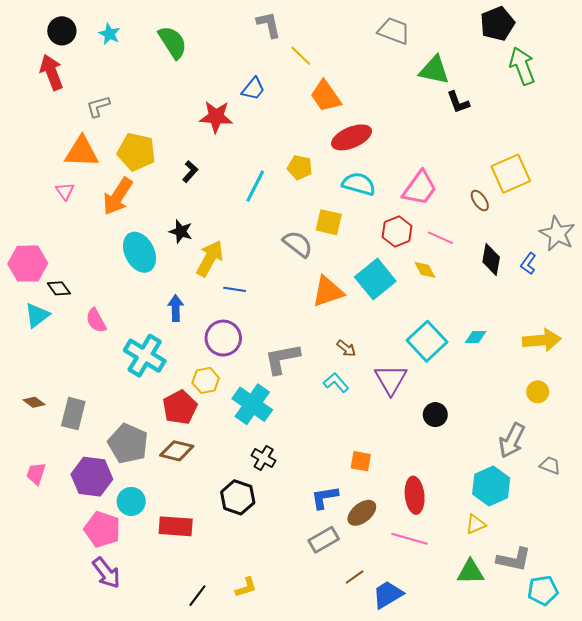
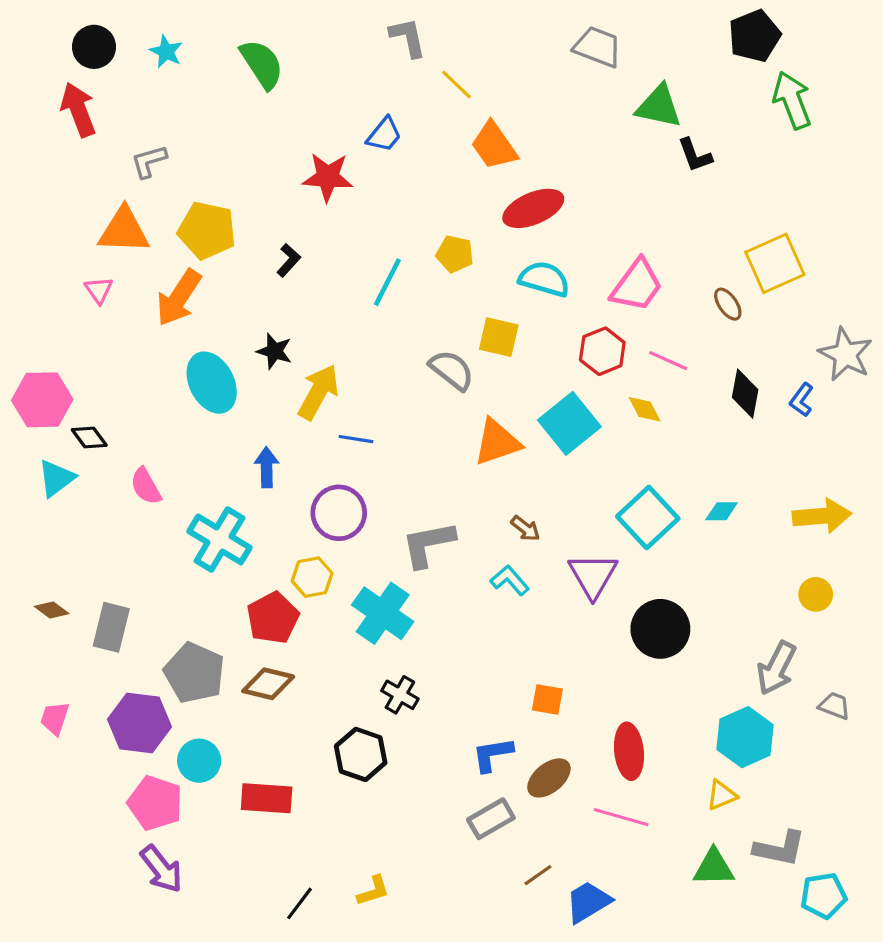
black circle: (435, 415) -> (660, 629), size x1.6

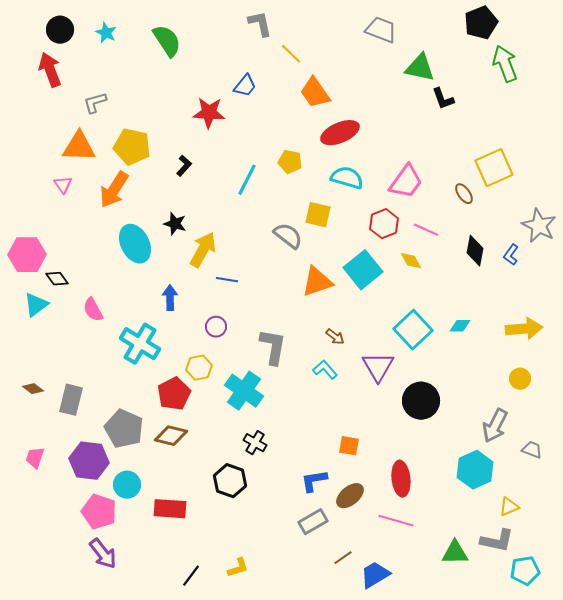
purple circle: (339, 513) -> (216, 327), size x0.6
gray L-shape: (428, 544) -> (273, 347), turned 111
yellow triangle: (722, 795) -> (509, 507), moved

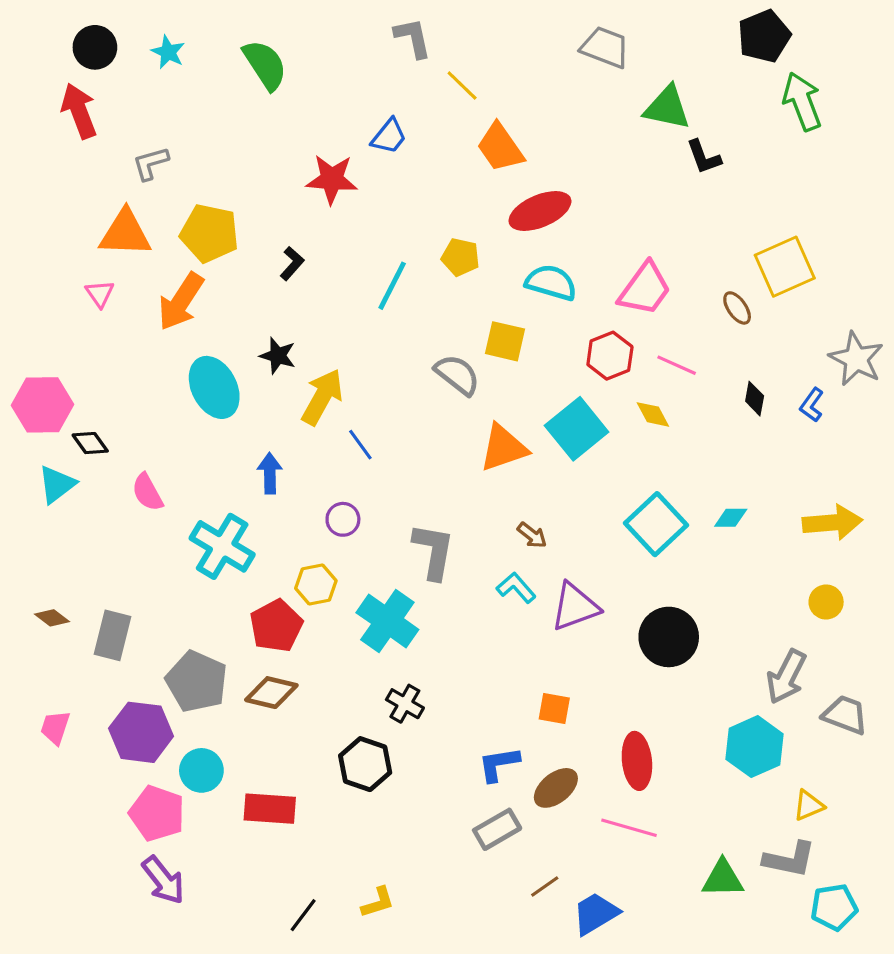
black diamond: (475, 251) -> (755, 399), size x0.7
blue line: (227, 280) -> (360, 445), turned 45
purple triangle: (378, 367) -> (575, 607), moved, turned 40
gray trapezoid: (532, 450) -> (845, 715), size x1.4

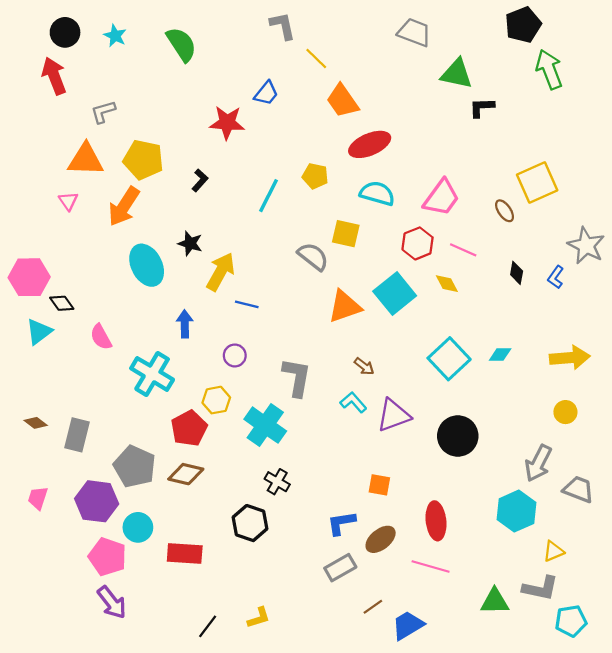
black L-shape: (704, 157) -> (482, 107), turned 108
blue line: (360, 445) -> (247, 304), turned -40

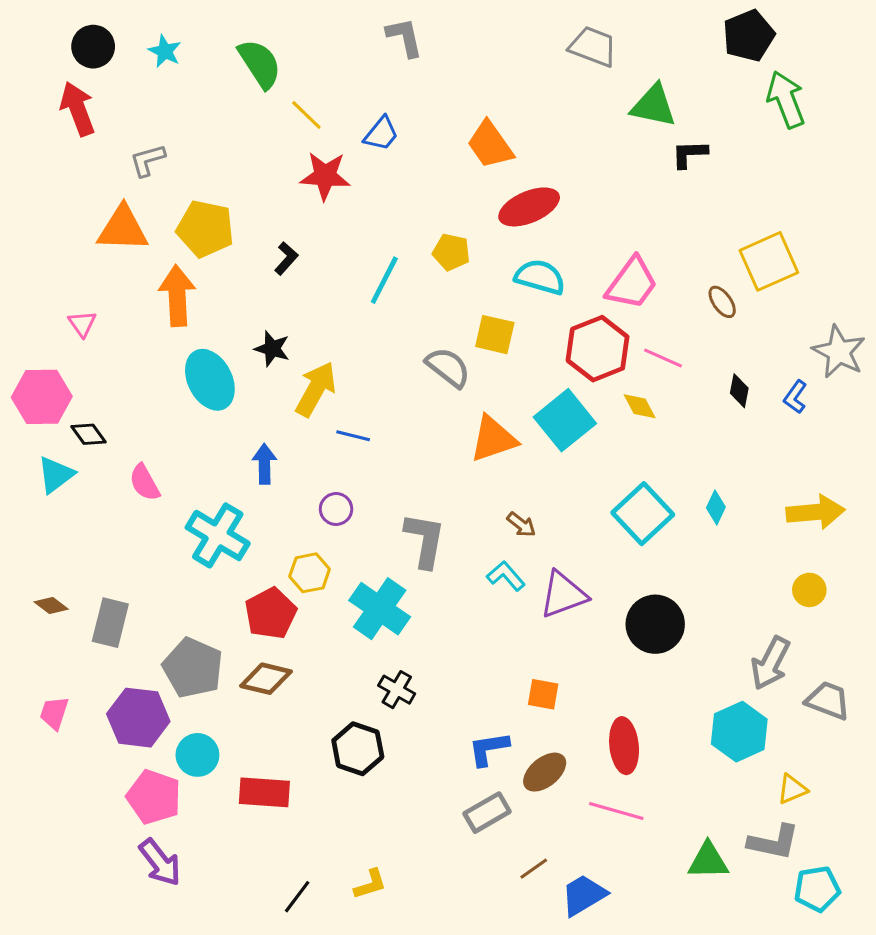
yellow line: (316, 58) -> (306, 115), moved
pink triangle: (68, 201) -> (82, 324), moved
orange arrow: (124, 206) -> (177, 296), turned 144
red hexagon: (418, 243) -> (598, 349), size x1.4
cyan diamond: (500, 354) -> (716, 507), turned -65

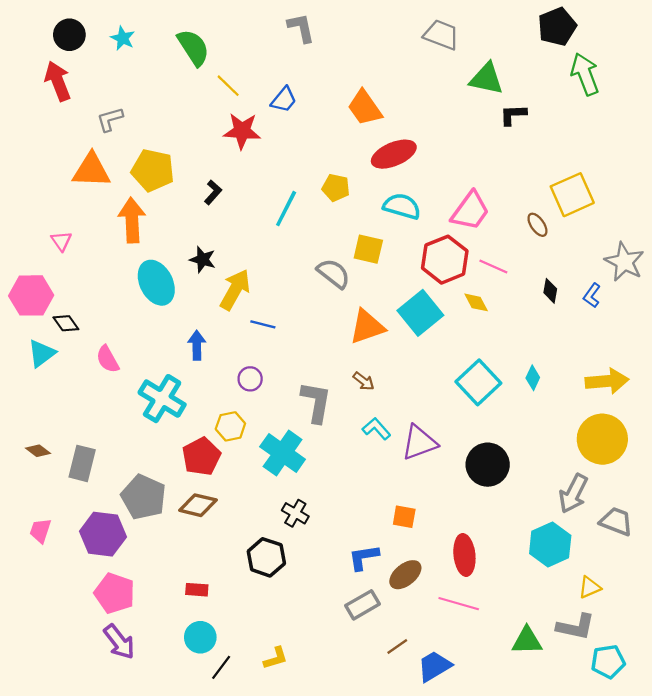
brown arrow: (521, 525) -> (364, 381), moved
yellow circle: (809, 590) -> (602, 439), size x2.0
cyan circle: (197, 755) -> (200, 637), moved
red rectangle: (264, 792) -> (197, 590), size x0.6

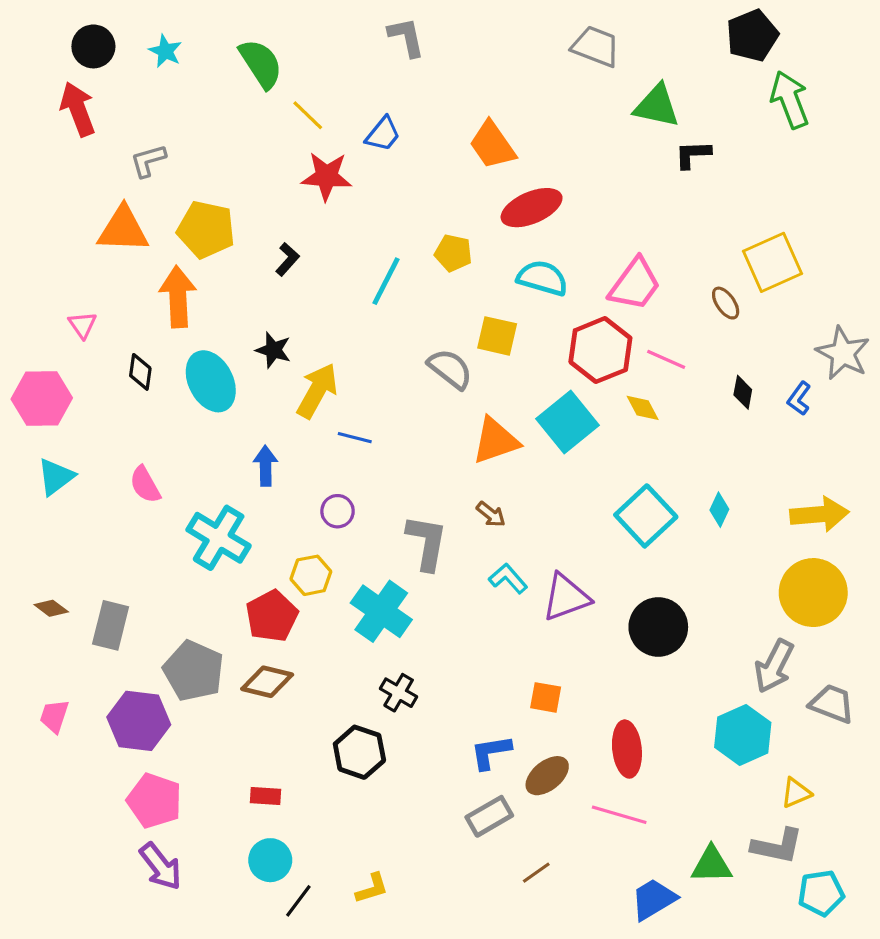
black diamond: (66, 323) -> (140, 372), moved, turned 44
blue trapezoid: (434, 666) -> (654, 899), moved

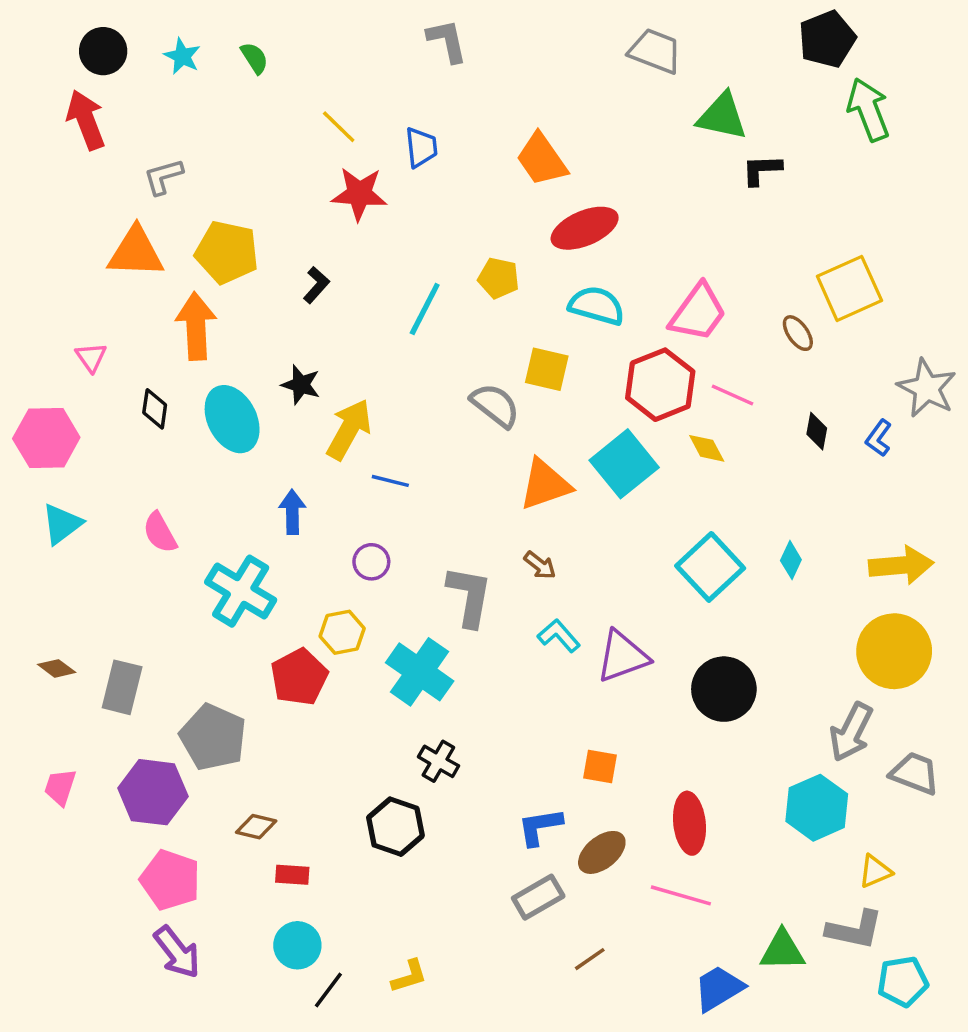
green semicircle: (261, 64) -> (254, 58), moved, size x0.6
blue trapezoid: (383, 134) -> (421, 147), turned -45
brown diamond: (267, 682) -> (256, 827), moved, size x0.7

